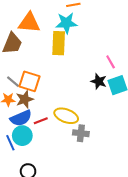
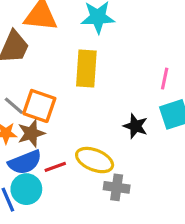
yellow rectangle: (59, 43) -> (86, 69), moved
pink line: (111, 62) -> (165, 79), turned 40
black star: (99, 81) -> (135, 126), moved

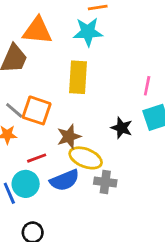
brown star: (31, 133) -> (69, 137), moved
blue semicircle: (25, 162) -> (65, 180), moved
red line: (55, 167) -> (37, 158), moved

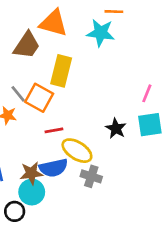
yellow rectangle: (78, 77) -> (61, 71), moved
brown star: (69, 137) -> (31, 173), moved
red line: (37, 158) -> (54, 130), moved
cyan circle: (26, 184) -> (32, 192), moved

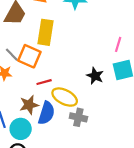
blue semicircle: (53, 168) -> (46, 113), turned -55
brown star: (31, 173) -> (29, 105), moved
cyan circle: (32, 192) -> (21, 129), moved

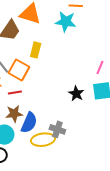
yellow rectangle: (46, 32) -> (36, 50), size x0.7
red line: (44, 82) -> (15, 93), moved
yellow ellipse: (65, 97) -> (43, 140), moved, turned -40

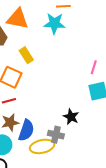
yellow rectangle: (36, 50) -> (26, 55), turned -42
black star: (76, 94) -> (71, 117), moved

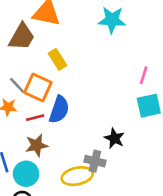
cyan star: (54, 23) -> (112, 20), moved
blue semicircle: (26, 130) -> (59, 110), moved

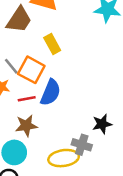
black star: (114, 138) -> (102, 124), turned 30

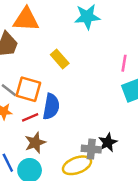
yellow rectangle: (52, 44) -> (60, 59), moved
black star: (102, 124) -> (108, 142), moved

